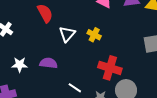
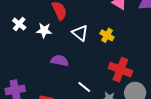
white triangle: (67, 34) -> (80, 33), turned -36
white star: (20, 65) -> (44, 30), moved

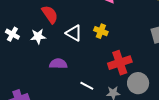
red cross: (120, 70) -> (120, 63), turned -30

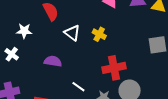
white cross: (12, 34) -> (12, 54), moved
white star: (38, 36) -> (24, 31), moved

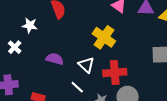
white triangle: (72, 33) -> (86, 65), moved
yellow cross: (99, 34) -> (104, 37), size x1.6

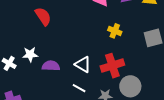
white star: (30, 25) -> (30, 54), moved
yellow cross: (104, 37) -> (115, 31), moved, size x0.6

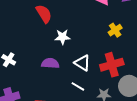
yellow cross: (115, 31) -> (115, 30), turned 32
white star: (30, 54) -> (62, 37), moved

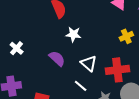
purple semicircle: (50, 63) -> (57, 59), turned 30

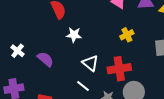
purple semicircle: (57, 59) -> (45, 59), moved

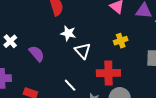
white triangle: (90, 63) -> (83, 51), moved

